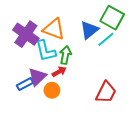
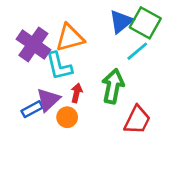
orange triangle: (54, 29) -> (70, 38), turned -35
blue triangle: (89, 30) -> (121, 22), moved
green arrow: (65, 55) -> (113, 86), moved, size x1.4
red arrow: (59, 72) -> (77, 93), turned -48

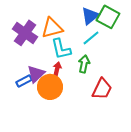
cyan line: (137, 51) -> (91, 38), moved
cyan L-shape: (59, 66) -> (61, 49), moved
green arrow: (113, 86) -> (84, 64), size x0.7
orange circle: (67, 117) -> (50, 87), size x1.6

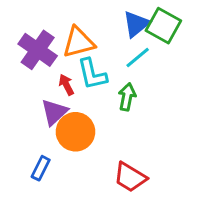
red arrow: (57, 69) -> (66, 85), moved, turned -40
blue rectangle: (24, 81) -> (41, 168), moved, turned -35
red trapezoid: (102, 89) -> (130, 177), moved, turned 95

